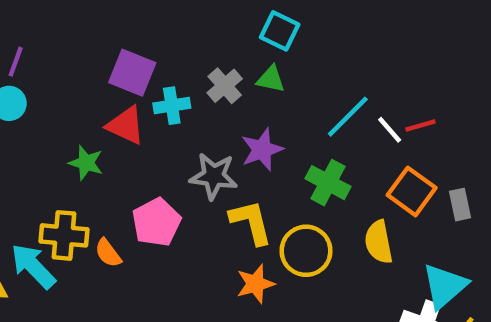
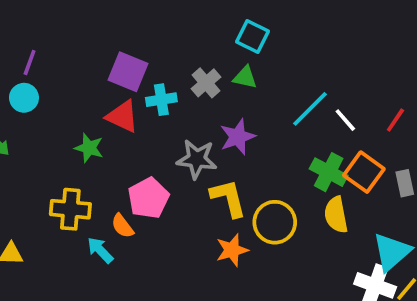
red line: (420, 125) -> (395, 120), moved, turned -40
green cross: (328, 183) -> (329, 172), moved
orange semicircle: (108, 253) -> (122, 226), moved
cyan arrow: (33, 266) -> (100, 250), moved, size x0.7

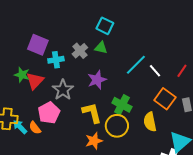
red triangle: (122, 116) -> (35, 81), moved, turned 48
green star: (89, 148) -> (22, 75), moved
gray star: (197, 159) -> (63, 90), moved, turned 30
green cross: (329, 172) -> (122, 105), moved
cyan arrow: (100, 250) -> (20, 127), moved

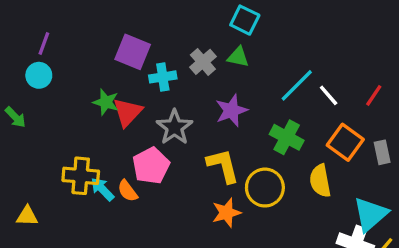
green cross: (122, 105) -> (287, 137), moved

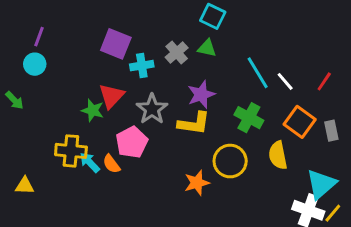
cyan line: (297, 85) -> (258, 73), turned -76
green star: (106, 102) -> (93, 110), moved
yellow L-shape: (223, 166) -> (194, 123), moved, turned 112

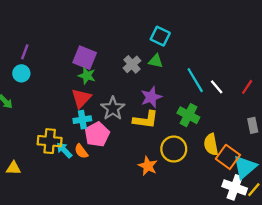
cyan cross: (142, 66) -> (82, 120), moved
green star: (93, 110) -> (87, 76), moved
orange square: (300, 122) -> (228, 157), moved
orange star: (197, 183) -> (148, 166), turned -30

